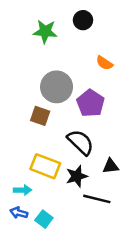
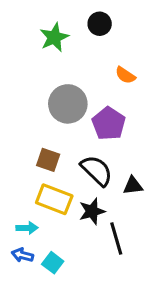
green star: (45, 31) -> (54, 37), turned -30
brown square: (40, 116) -> (48, 160), moved
black triangle: (111, 166) -> (133, 186), moved
black line: (97, 199) -> (116, 239), turned 60

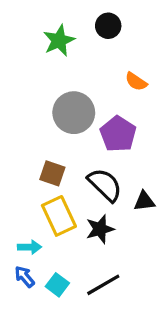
yellow rectangle: (54, 199) -> (59, 216), turned 44
black line: (116, 239) -> (103, 285), moved, turned 76
blue arrow: (22, 255) -> (25, 277), turned 35

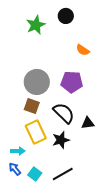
gray circle: (74, 113) -> (37, 82), moved
purple pentagon: (118, 134) -> (72, 82), turned -30

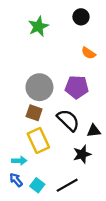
black circle: (66, 16) -> (81, 17), moved
black star: (61, 140) -> (82, 154), moved

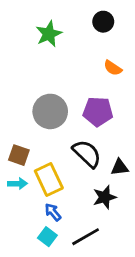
brown square: (34, 113) -> (19, 155), moved
cyan arrow: (19, 161) -> (18, 184), moved
blue arrow: (16, 180) -> (53, 212), moved

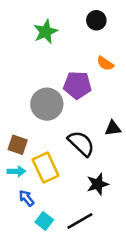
purple pentagon: (98, 111) -> (77, 85), moved
black triangle: (120, 167) -> (113, 128), moved
blue arrow: (53, 212) -> (27, 198), moved

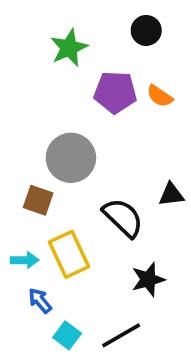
purple pentagon: (77, 85) -> (115, 92), moved
brown square: (18, 145) -> (38, 200), moved

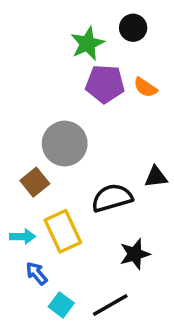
green star: (69, 48) -> (87, 44), moved
brown square: (38, 200) -> (35, 182), turned 32
black semicircle: (123, 218) -> (112, 198), turned -60

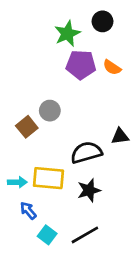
gray circle: (65, 144) -> (50, 111), size x0.6
brown square: (35, 182) -> (27, 127), moved
yellow rectangle: (63, 231) -> (48, 178), turned -60
black star: (135, 254) -> (89, 190), moved

